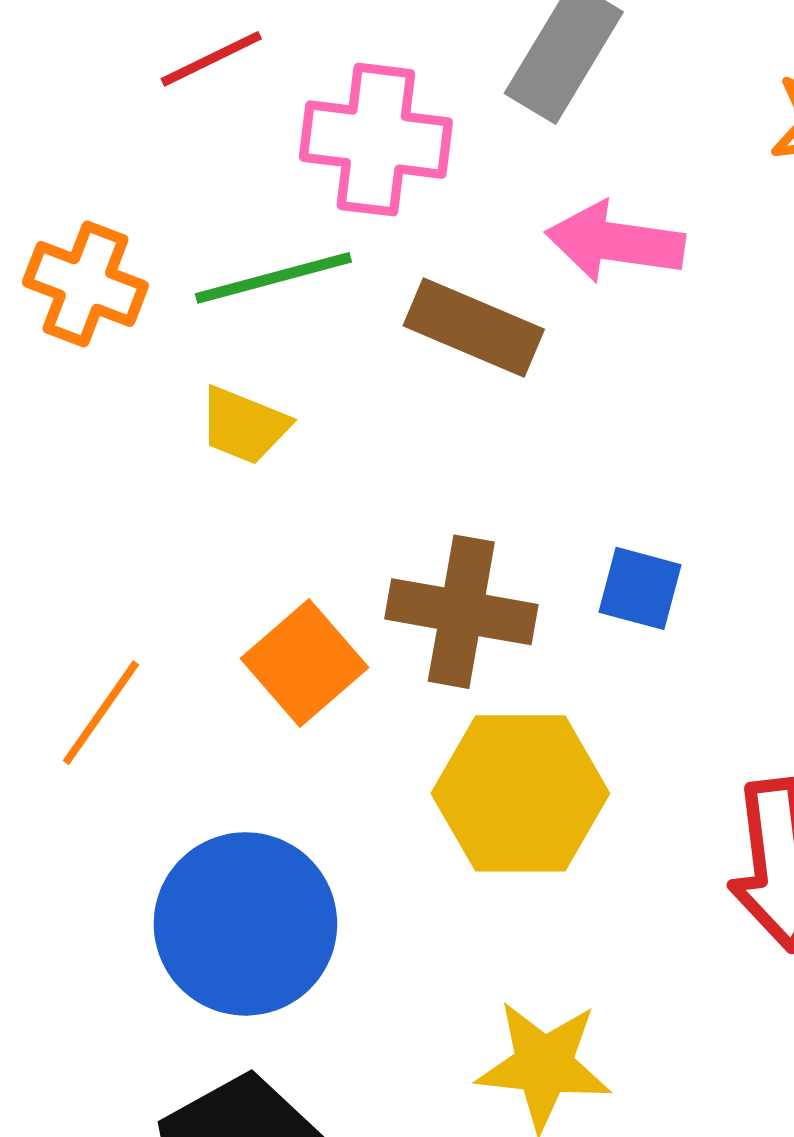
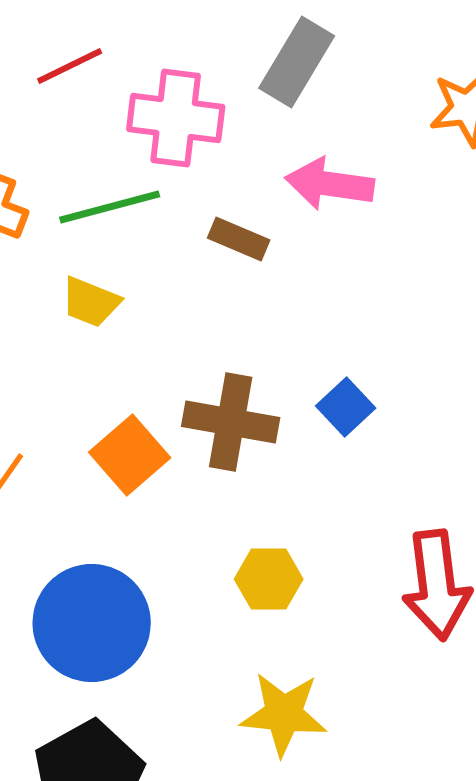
brown rectangle: (474, 328) -> (239, 239), size x0.7
blue square: (640, 588) -> (346, 407), turned 32
yellow hexagon: (520, 793) -> (269, 579), moved, size x0.6

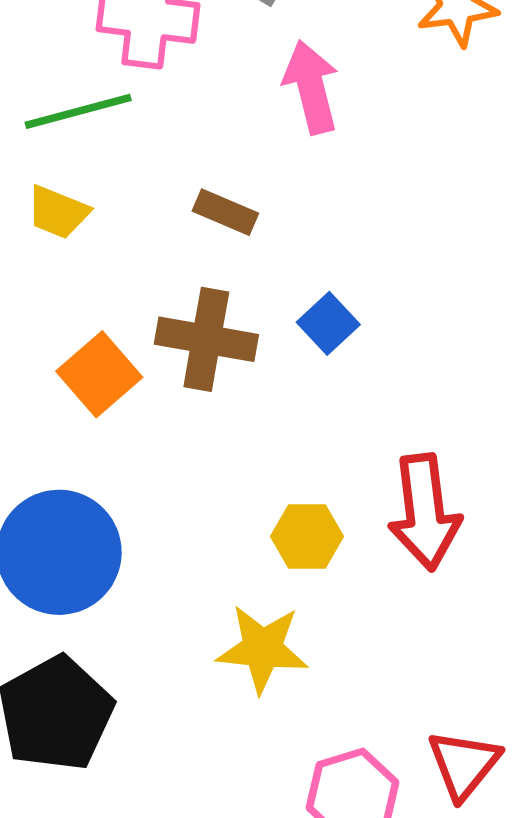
pink arrow: (330, 184) -> (311, 87), turned 68
brown rectangle: (239, 239) -> (225, 212), moved
yellow hexagon: (269, 579) -> (307, 536), moved

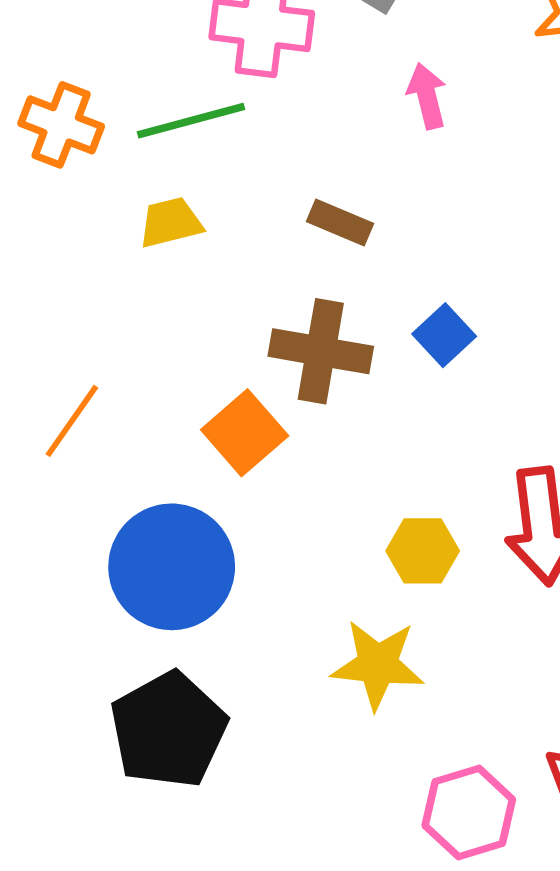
pink arrow: (311, 87) -> (427, 96), size x0.7
yellow trapezoid: (58, 212) -> (171, 223), turned 144
orange square: (99, 374) -> (245, 433), moved

